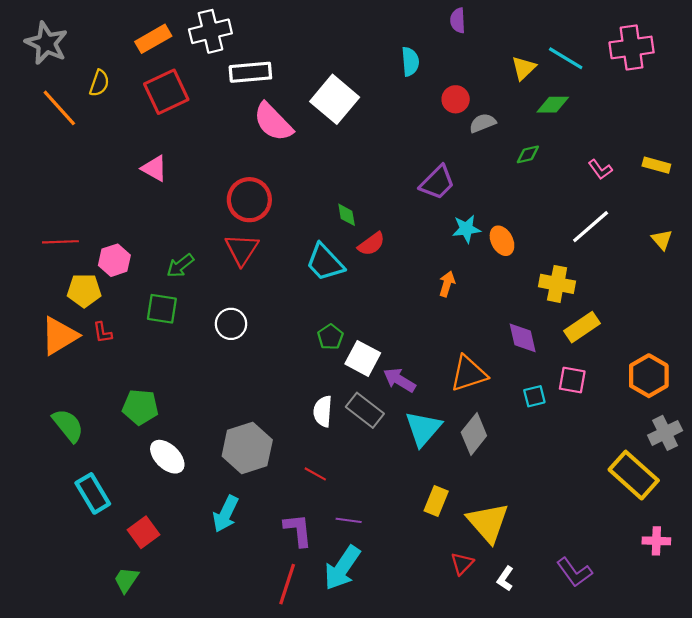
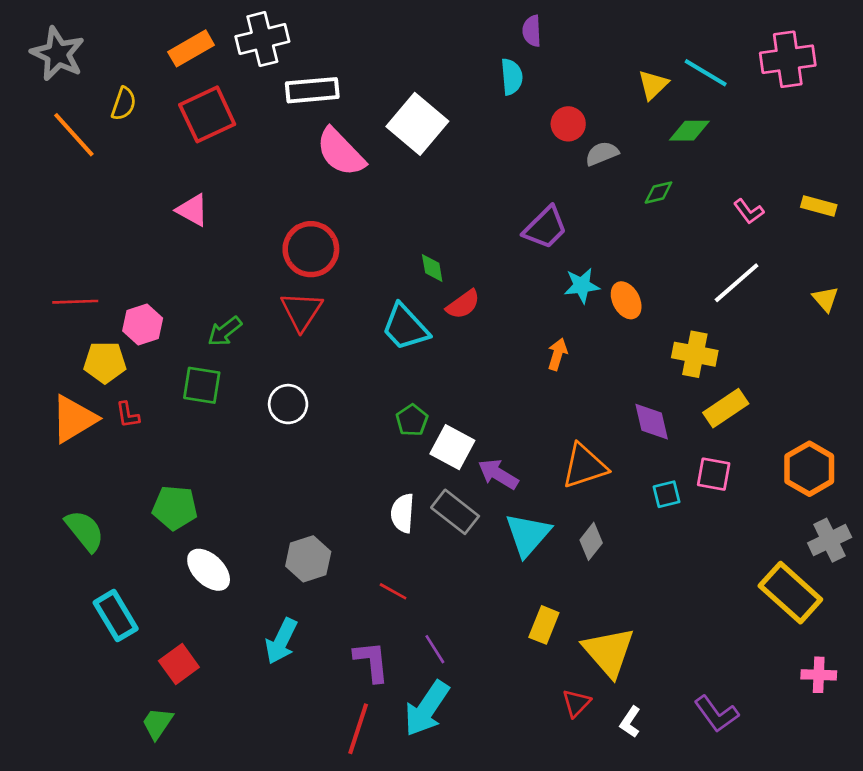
purple semicircle: (458, 20) -> (532, 31), moved
gray diamond: (474, 434) -> (591, 541), size x0.7
gray hexagon: (247, 448) -> (308, 559), size x0.7
purple line: (349, 520) -> (435, 649), turned 50

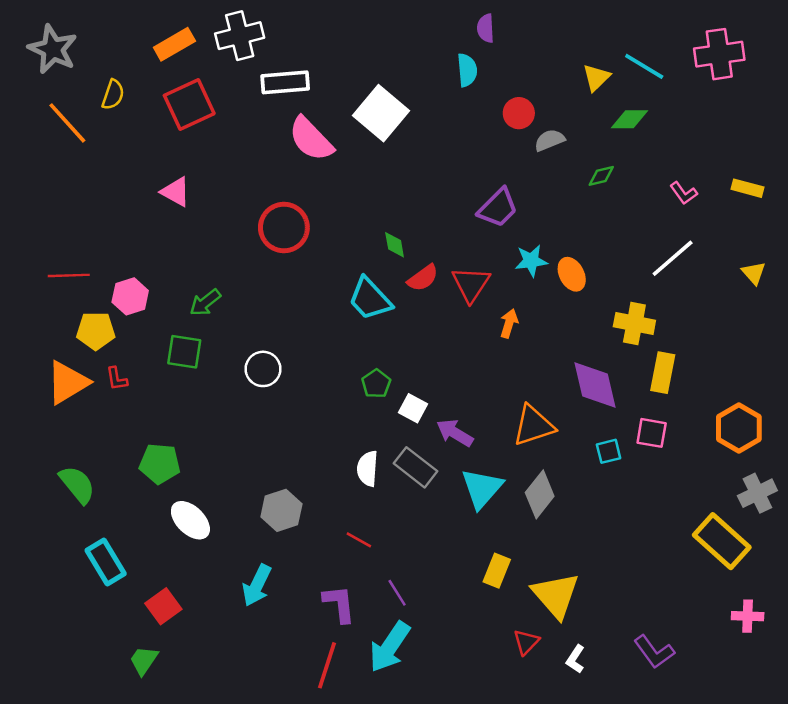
red triangle: (301, 311) -> (471, 284), moved
yellow rectangle: (726, 408) -> (663, 373), turned -45
purple diamond: (652, 422) -> (595, 385), size x1.4
white square: (452, 447) -> (413, 408), size x0.7
gray diamond: (591, 541) -> (540, 494), size x1.4

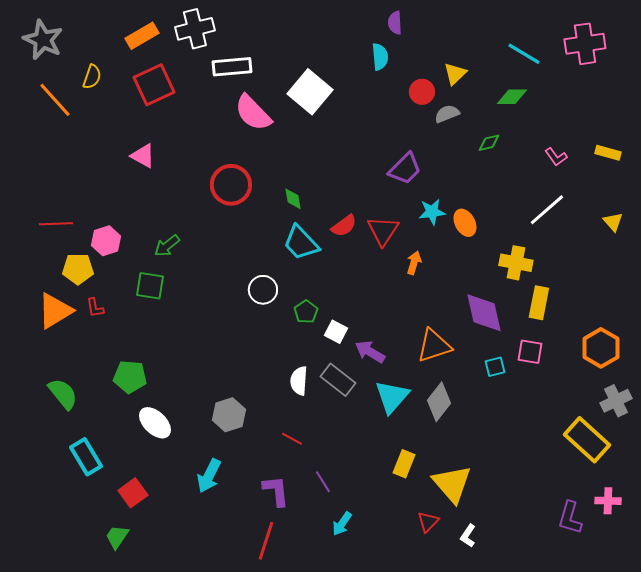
yellow triangle: (596, 77) -> (455, 74), moved
green diamond: (395, 245) -> (293, 199), moved
white circle: (263, 369) -> (263, 290), moved
cyan arrow: (390, 647) -> (342, 524), moved, size x0.6
purple L-shape: (654, 652) -> (570, 518), moved, turned 52

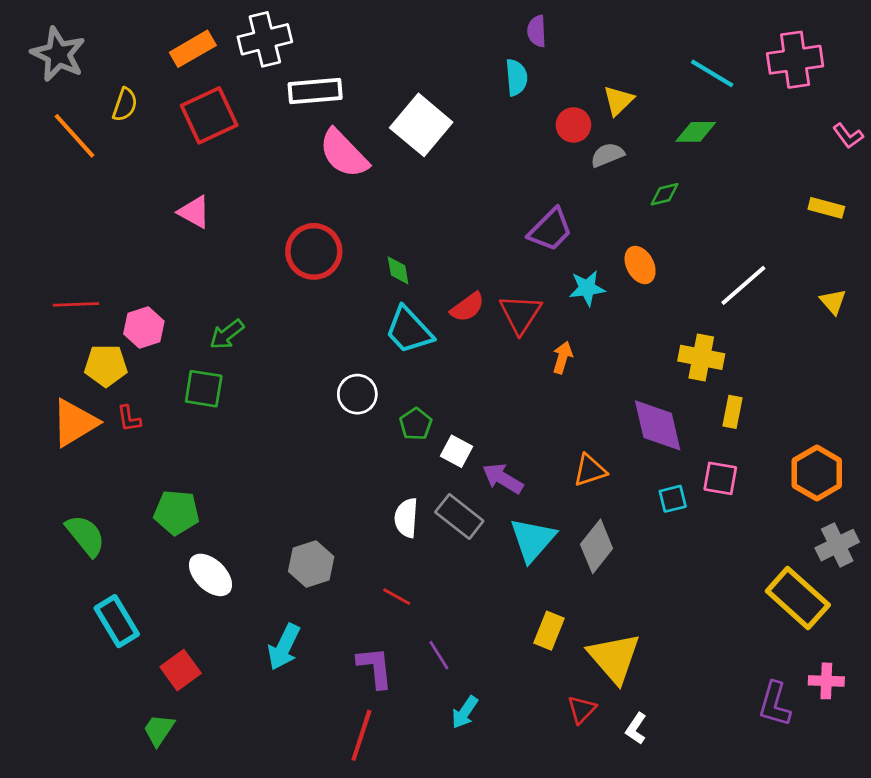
pink L-shape: (556, 157) -> (848, 136), moved
orange ellipse: (465, 223) -> (640, 265), moved
yellow rectangle: (539, 303) -> (733, 412), size x0.7
orange triangle: (434, 346) -> (590, 470), size x0.7

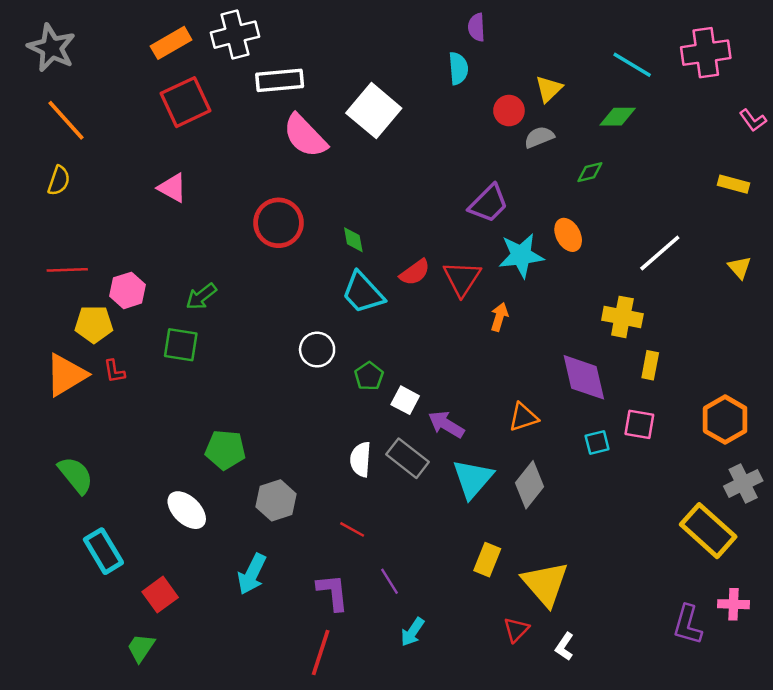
yellow semicircle: (125, 105) -> (59, 181), moved
cyan star: (587, 288) -> (521, 255), size x1.4
green pentagon: (177, 512) -> (225, 450), moved

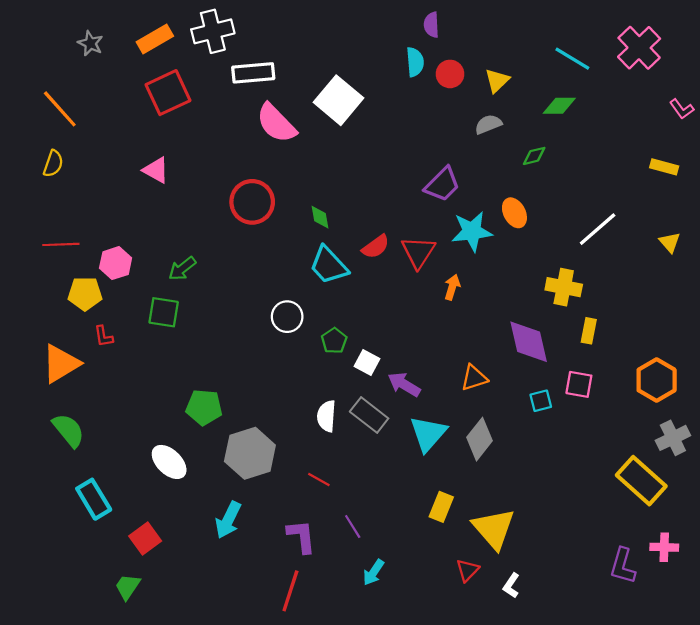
gray star: (52, 48) -> (90, 43), moved, size x0.6
pink cross: (706, 53) -> (639, 48), turned -36
red circle: (509, 111) -> (450, 74), moved
orange triangle: (66, 375) -> (61, 364), moved
gray hexagon: (276, 500) -> (250, 453), size x1.4

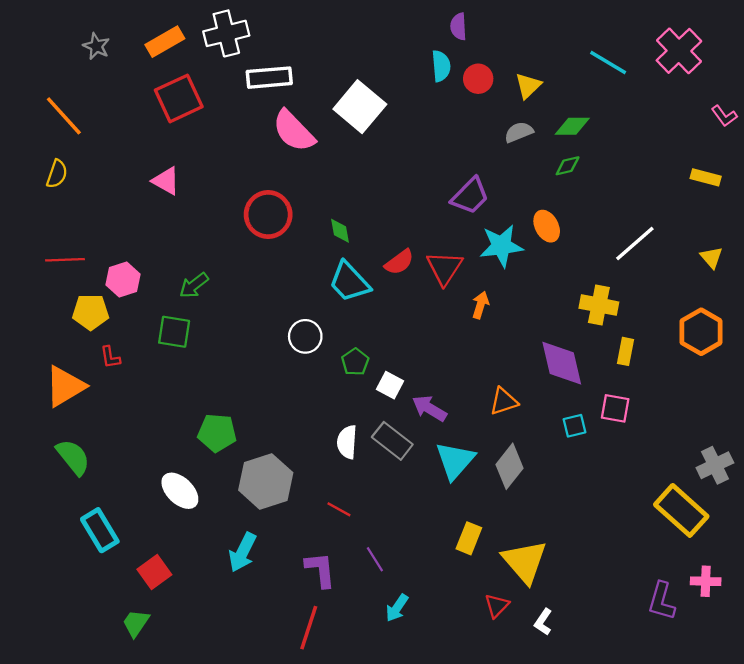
green diamond: (559, 106) -> (572, 126), moved
orange hexagon: (657, 380) -> (701, 332), moved

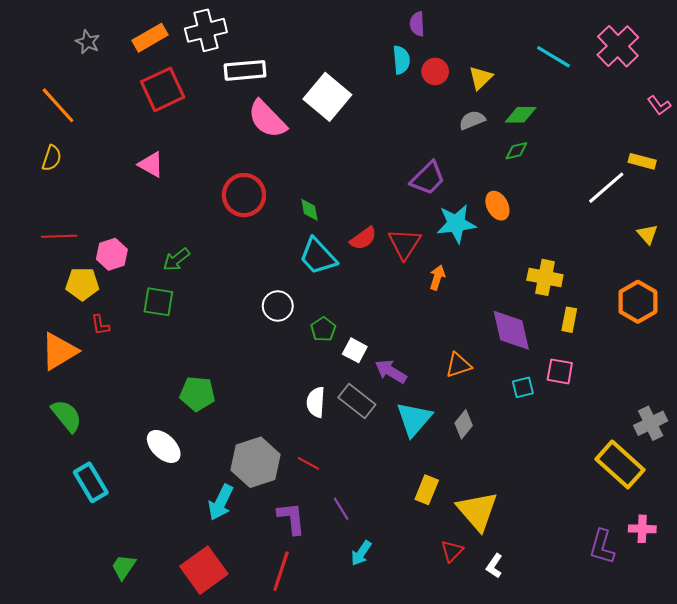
white line: (635, 244) -> (606, 188), moved
gray diamond: (510, 466) -> (464, 424), size x0.7
gray hexagon: (266, 481) -> (256, 462), moved
red square: (154, 572) -> (204, 570), moved, size x1.5

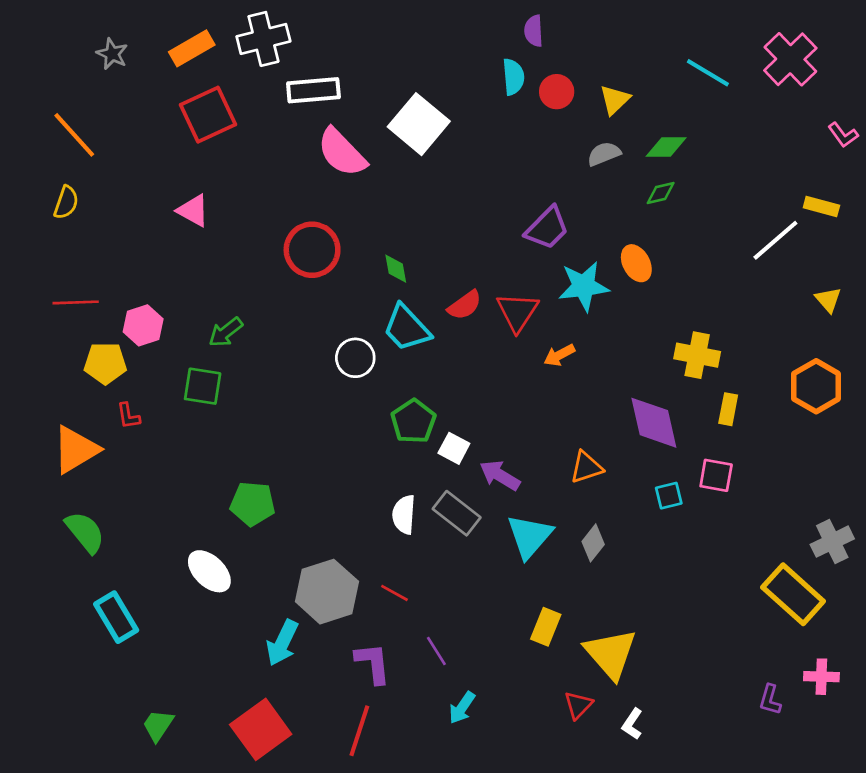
orange arrow: (437, 277) -> (559, 355), turned -135
white circle: (278, 306) -> (355, 358), moved
green pentagon: (323, 329) -> (413, 421), size x1.4
purple L-shape: (602, 547) -> (770, 700), size x0.7

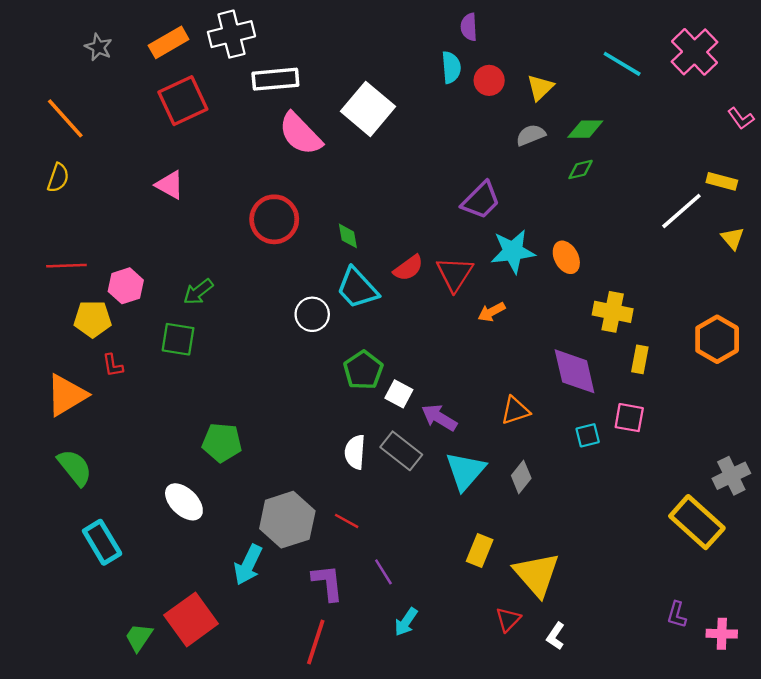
orange ellipse: (636, 263) -> (566, 257), moved
yellow triangle: (828, 300) -> (733, 238), moved
pink cross: (821, 677) -> (722, 634), moved
red square: (261, 729) -> (191, 619), moved

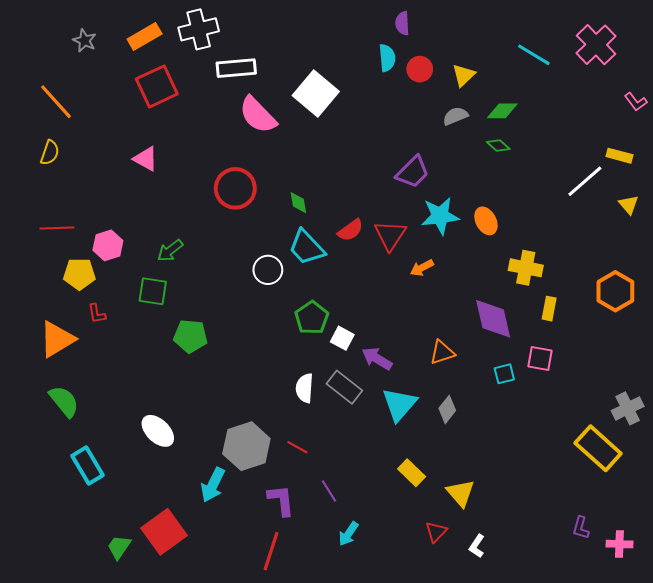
green diamond: (581, 169) -> (498, 146), turned 55
green pentagon: (222, 443) -> (190, 336), moved
yellow rectangle: (480, 551) -> (412, 473), turned -68
yellow triangle: (537, 574) -> (460, 493), size x0.7

